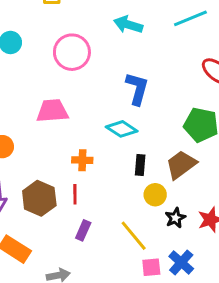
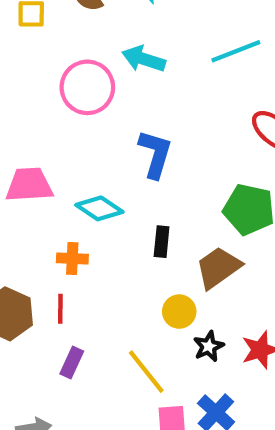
pink circle: (72, 52) -> (87, 87), moved
cyan diamond: (122, 129) -> (99, 208), moved
black rectangle: (140, 165) -> (162, 242), moved

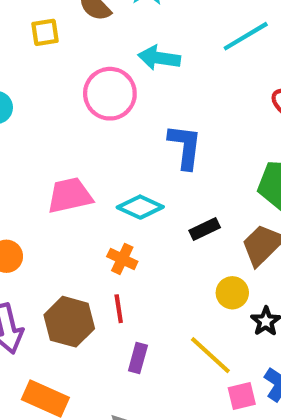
black rectangle: (162, 242) -> (205, 229), turned 68
orange cross: (72, 259) -> (122, 259), turned 32

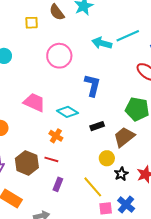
cyan arrow: (159, 58) -> (102, 43), moved
pink trapezoid: (70, 195) -> (34, 102), turned 30
red line: (119, 309) -> (51, 159), turned -72

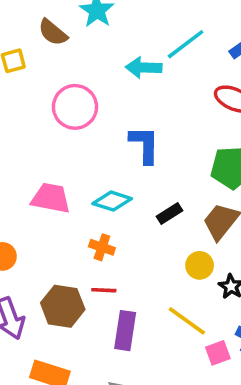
purple rectangle: (58, 184) -> (125, 331), size x1.5

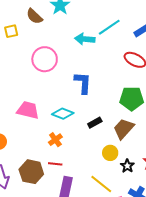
orange cross: (102, 247) -> (55, 140), turned 32

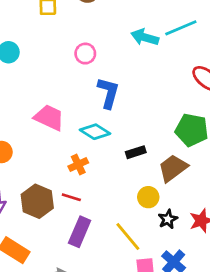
pink circle: (45, 59) -> (85, 54), size x0.6
blue L-shape: (83, 83) -> (108, 93), moved

